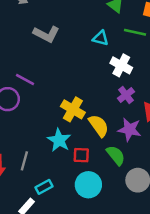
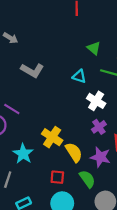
cyan star: (59, 140) -> (23, 154), moved

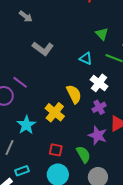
yellow semicircle: (74, 152) -> (74, 94), moved

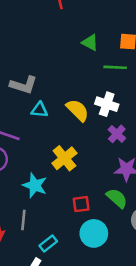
cyan triangle: (86, 59) -> (39, 110), moved
yellow semicircle: (74, 94) -> (78, 110), moved
yellow cross: (55, 112) -> (64, 158), turned 30

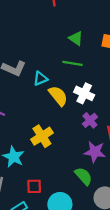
green line: (115, 67) -> (73, 63), moved
cyan triangle: (39, 110) -> (40, 79), moved, turned -35
red square: (81, 204) -> (34, 186), moved

